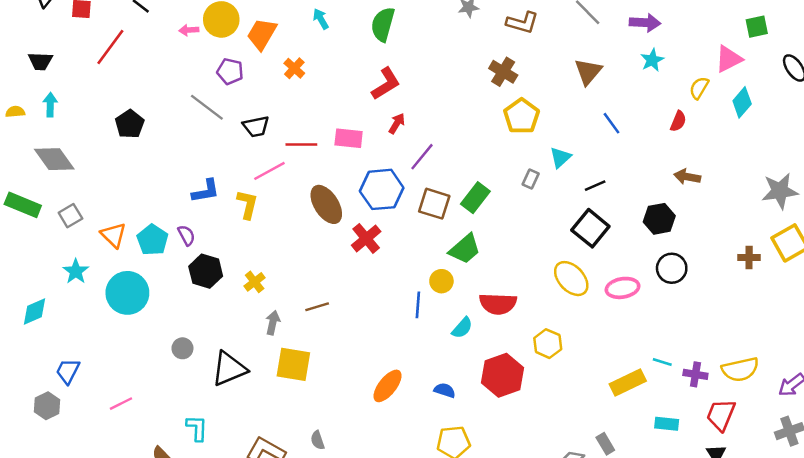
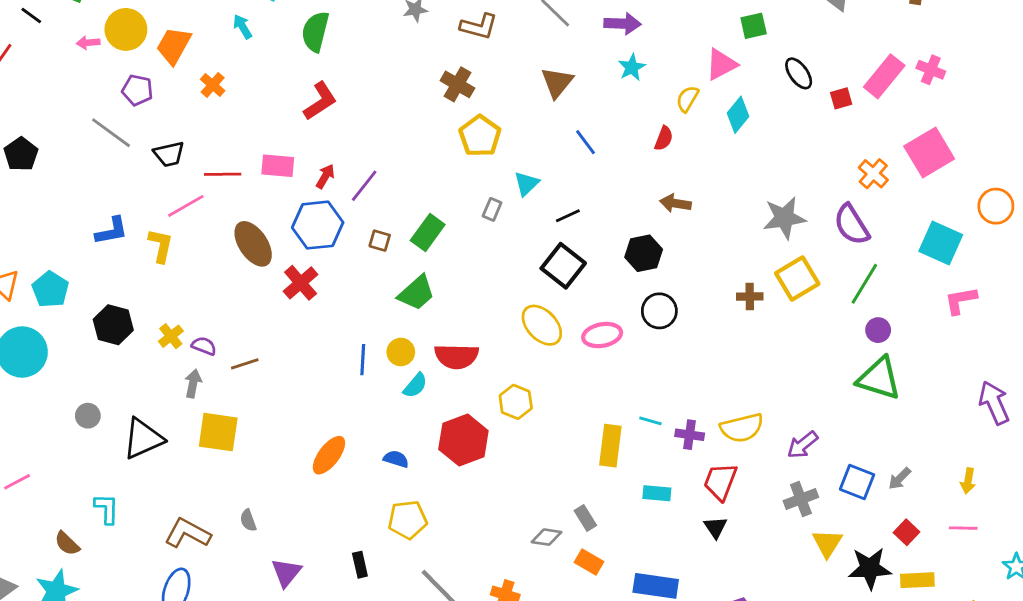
red arrow: (397, 123) -> (325, 176), moved
brown square: (434, 204) -> (380, 241), size x0.6
purple semicircle: (186, 235) -> (204, 346), moved, turned -40
yellow circle: (441, 281) -> (401, 352), moved
yellow rectangle: (628, 382) -> (610, 446), turned -56

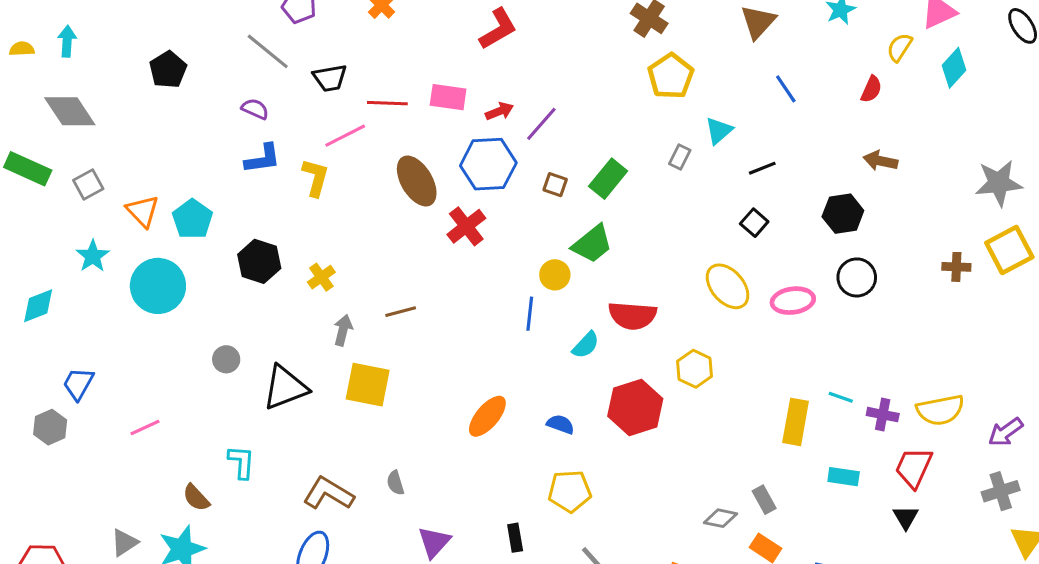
red arrow: (325, 176) -> (499, 111), turned 35
black square: (563, 266) -> (754, 223), size x0.6
purple semicircle: (204, 346) -> (255, 109), moved
yellow circle: (401, 352) -> (555, 275), moved

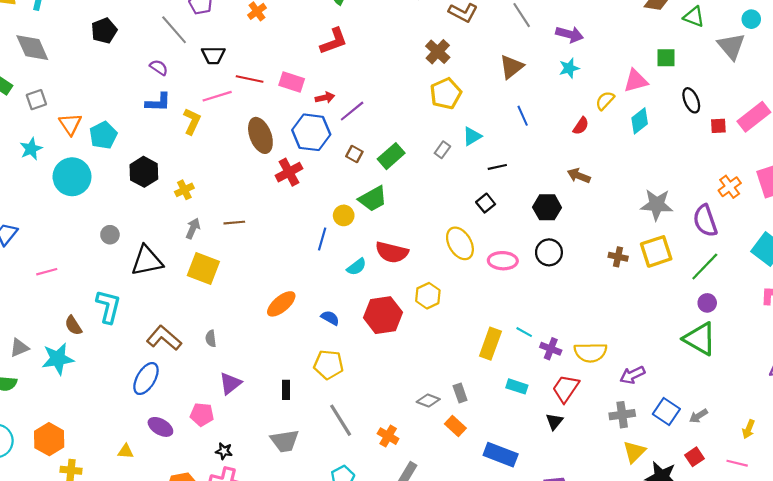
cyan L-shape: (241, 462) -> (108, 306), size x1.4

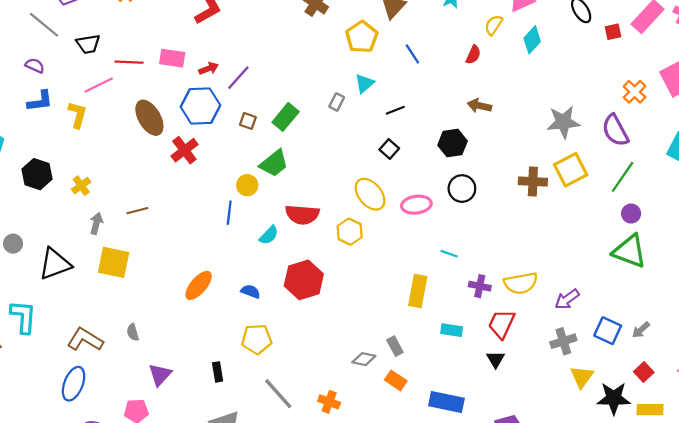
yellow pentagon: (446, 94) -> (362, 37), moved
brown cross: (618, 257) -> (533, 182), size x1.4
yellow hexagon: (428, 296) -> (350, 232), moved
cyan line: (524, 332) -> (449, 254), moved

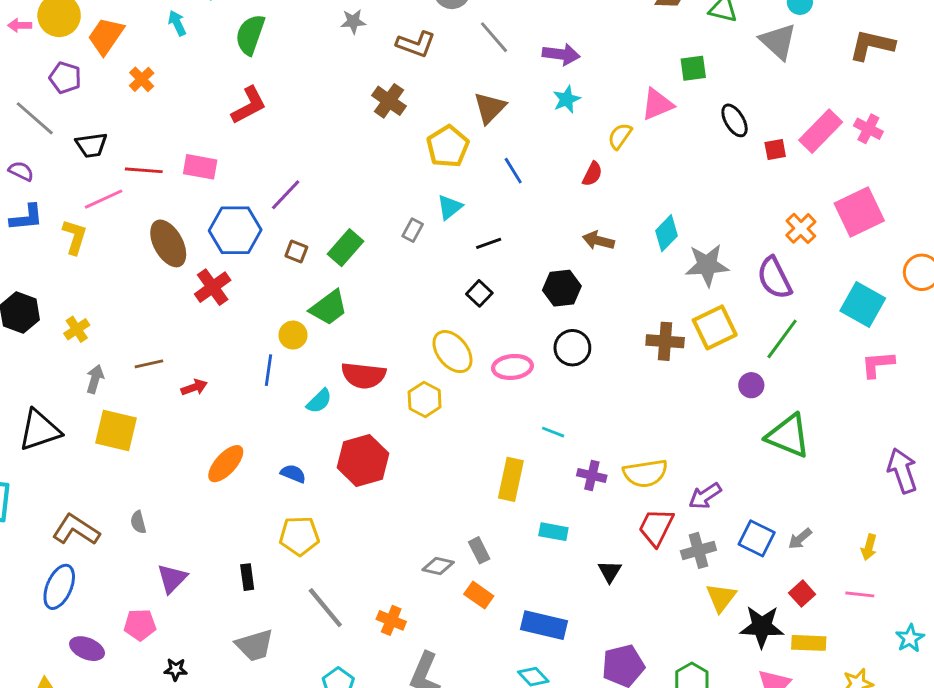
cyan diamond: (532, 40) -> (666, 233), moved
red arrow: (209, 69) -> (194, 387), moved
purple circle: (631, 214) -> (751, 385), moved
red trapezoid: (501, 324) -> (656, 527), moved

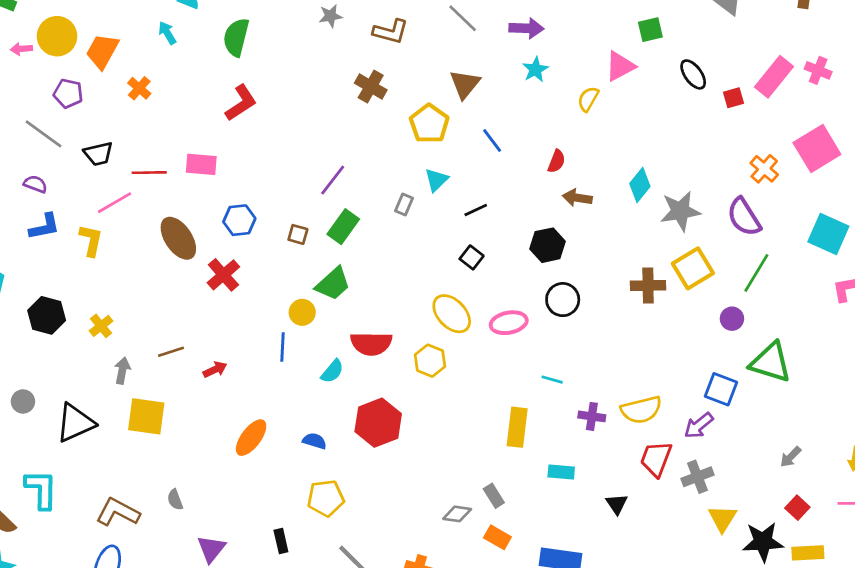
red semicircle: (592, 174) -> (556, 161), moved
purple line: (286, 195) -> (333, 180), moved
blue hexagon: (235, 230) -> (239, 220), size x0.7
blue square: (757, 538) -> (721, 389), moved

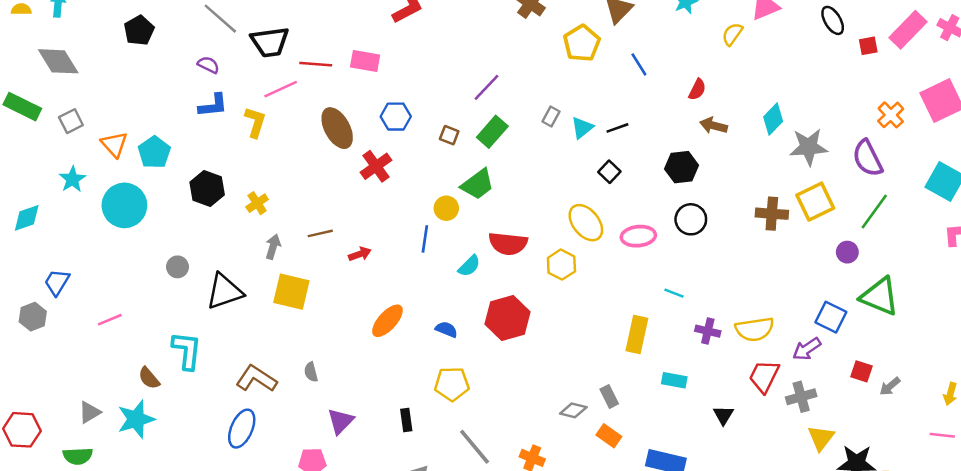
black trapezoid: (98, 154) -> (270, 42), size x1.4
cyan triangle: (436, 180) -> (582, 128), moved
red square: (797, 508) -> (861, 371), moved, turned -30

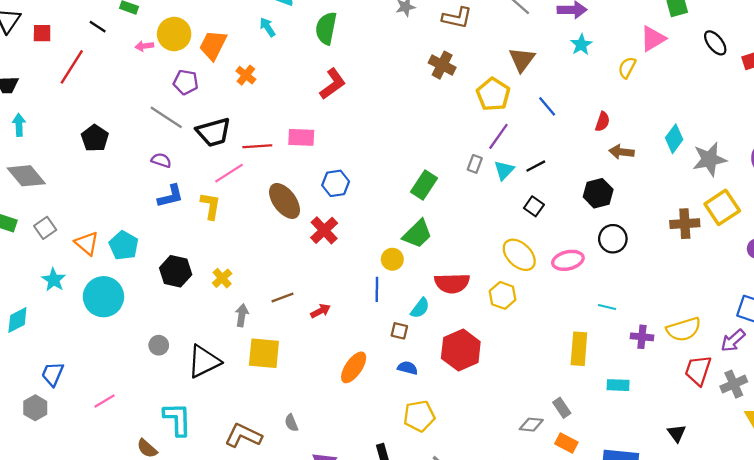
purple line: (487, 87) -> (498, 136), moved
brown square: (449, 135) -> (399, 331), moved
black triangle: (723, 415) -> (677, 433), moved

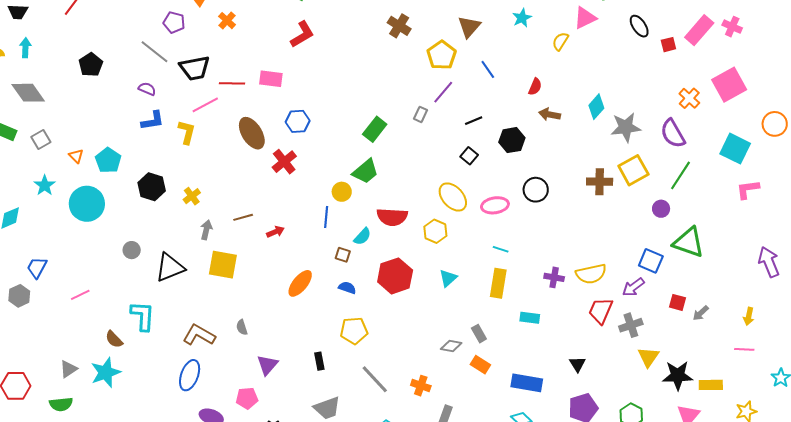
cyan triangle: (504, 170) -> (448, 278), moved
black hexagon: (598, 193) -> (512, 140), moved
orange triangle: (87, 243) -> (76, 156), size x0.7
cyan line: (607, 307) -> (501, 249), moved

